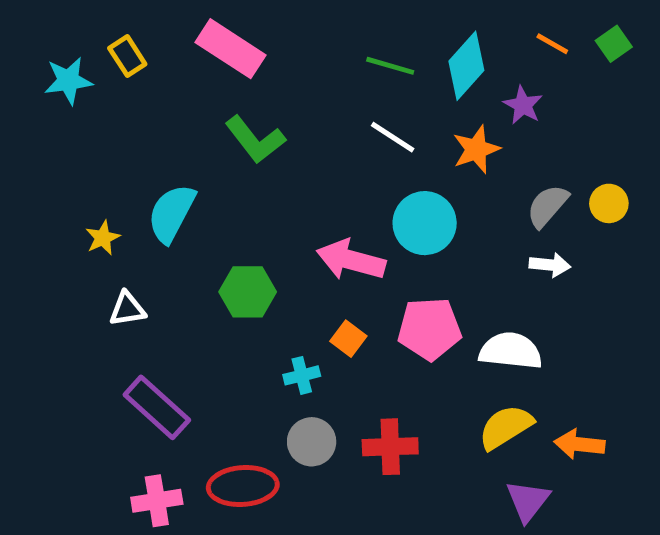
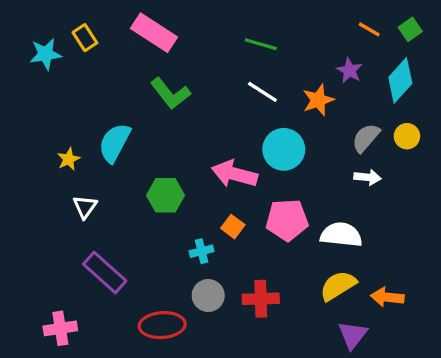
cyan diamond: (466, 66) -> (400, 80), moved
white triangle: (127, 309) -> (85, 207), turned -45
pink cross: (157, 501) -> (60, 328), moved

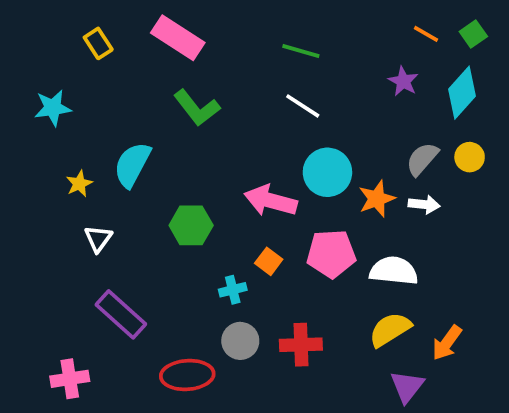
cyan star: (46, 54) -> (53, 108), moved
orange star: (318, 100) -> (377, 199), moved
orange arrow: (387, 297) -> (447, 343), turned -60

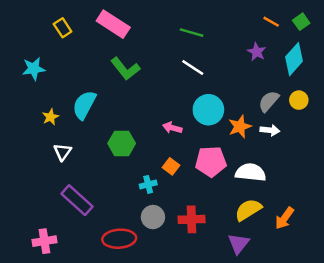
pink arrow: (271, 201) -> (172, 128), size x0.6
purple triangle: (407, 386) -> (239, 244), moved

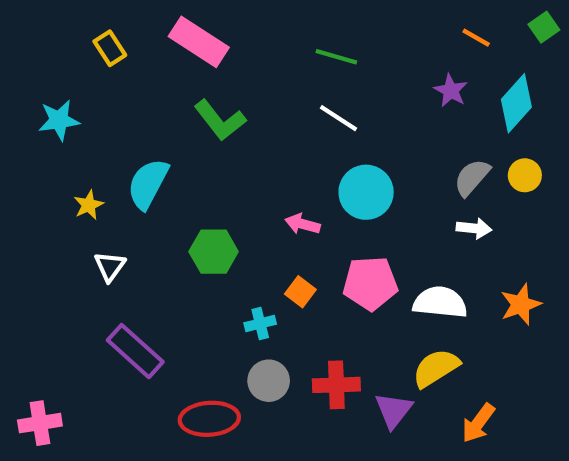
green square: (301, 22) -> (544, 27), moved
orange star: (240, 127) -> (521, 304), moved
orange arrow: (284, 218) -> (478, 423), moved
pink cross: (44, 241) -> (40, 423), moved
purple triangle: (239, 244) -> (394, 410), moved

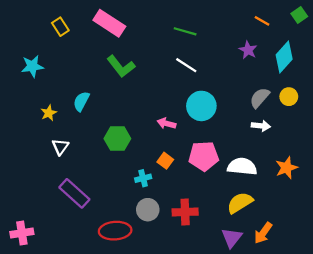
cyan semicircle: (148, 184) -> (81, 101), size x0.7
purple triangle: (394, 410) -> (232, 238), moved

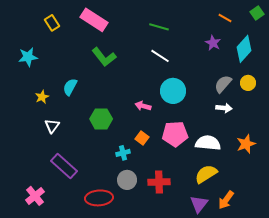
pink cross: (22, 233) -> (35, 196), moved, turned -30

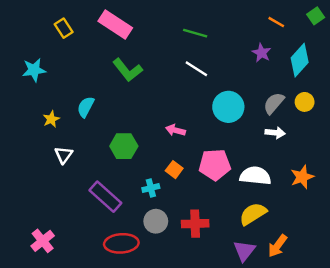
cyan circle: (173, 91) -> (228, 107), moved
purple rectangle: (64, 166) -> (105, 197), moved

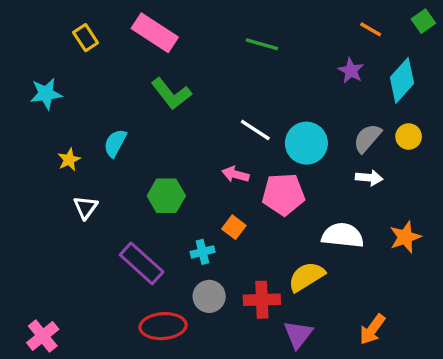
white line: (196, 69) -> (255, 130), moved
pink pentagon: (215, 165) -> (283, 194), moved
yellow semicircle: (253, 214) -> (306, 277), moved
pink cross: (43, 241) -> (43, 336), moved
purple triangle: (244, 251) -> (298, 334), moved

